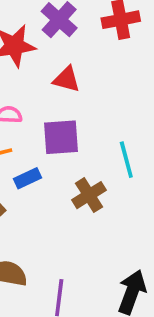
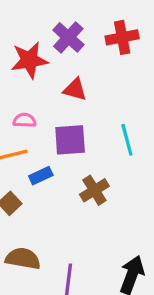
cyan line: (126, 160) -> (127, 140), moved

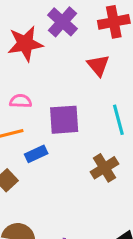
red triangle: (75, 89) -> (98, 65), moved, turned 35
brown cross: (94, 190) -> (104, 168), moved

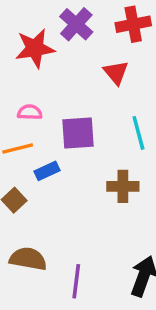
brown cross: (104, 168) -> (123, 186), turned 32

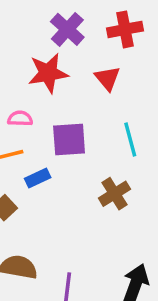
red star: (35, 48) -> (48, 73), moved
brown cross: (123, 186) -> (114, 194), turned -32

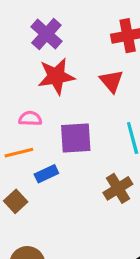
purple cross: (67, 29) -> (46, 34), moved

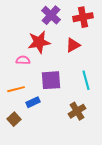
purple cross: (46, 34) -> (51, 15), moved
red triangle: (111, 81) -> (73, 45), turned 42
pink semicircle: (30, 118) -> (23, 60), moved

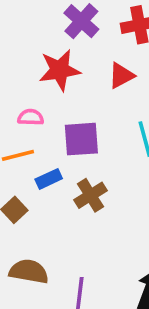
pink semicircle: (23, 60) -> (31, 117), moved
brown cross: (77, 111) -> (90, 195), moved

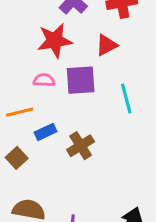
pink semicircle: (31, 117) -> (44, 80), moved
purple square: (81, 139) -> (81, 80), moved

